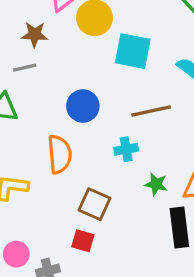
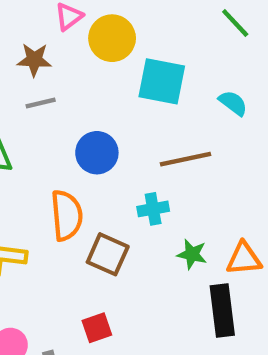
gray line: (25, 68) -> (41, 103), moved
brown square: (95, 204) -> (108, 254), moved
red square: (83, 241) -> (97, 328), turned -35

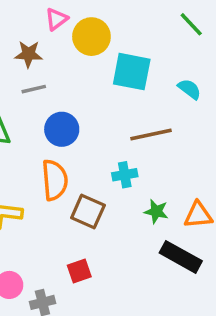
blue circle: (97, 153) -> (62, 129), moved
black rectangle: (222, 310) -> (181, 257), turned -54

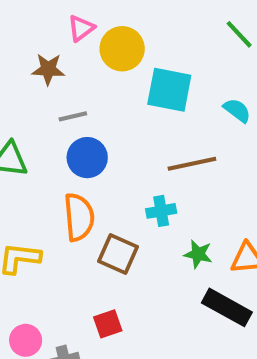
gray line: (34, 89) -> (73, 116), moved

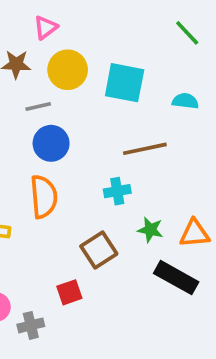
yellow circle: (122, 49) -> (68, 70), moved
cyan semicircle: (237, 110) -> (185, 101), turned -30
brown square: (118, 254) -> (99, 250), moved, turned 33

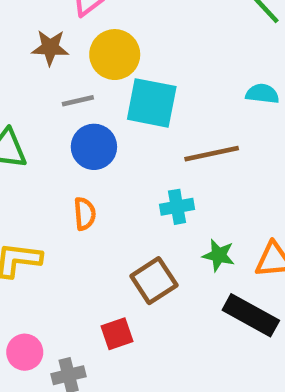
cyan square: (125, 83) -> (152, 103), moved
orange semicircle: (44, 197) -> (85, 214), size x0.6

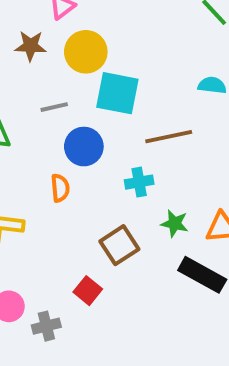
gray line: (78, 101) -> (54, 107), moved
blue circle: (94, 147) -> (84, 147), moved
red square: (117, 334) -> (88, 291), turned -32

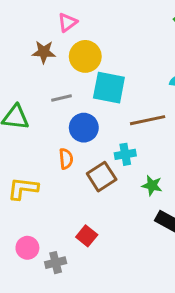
brown square: (119, 245) -> (102, 177), moved

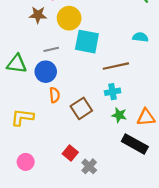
blue circle: (84, 128) -> (46, 72), moved
cyan cross: (125, 154) -> (113, 92), moved
gray cross: (56, 263) -> (89, 166), moved, turned -32

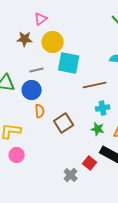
cyan cross: (113, 92) -> (103, 108), moved
red square: (70, 153) -> (90, 163), moved
pink circle: (26, 162) -> (17, 155), moved

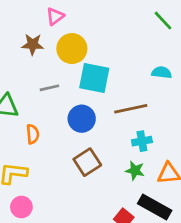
blue circle: (32, 90) -> (82, 119), moved
orange semicircle: (40, 111) -> (33, 134), moved

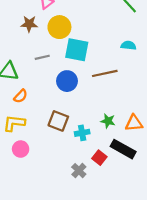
orange semicircle: (33, 134) -> (21, 96), moved, turned 48
cyan cross: (142, 141) -> (82, 133), moved
brown square: (87, 162) -> (58, 121), moved, turned -36

